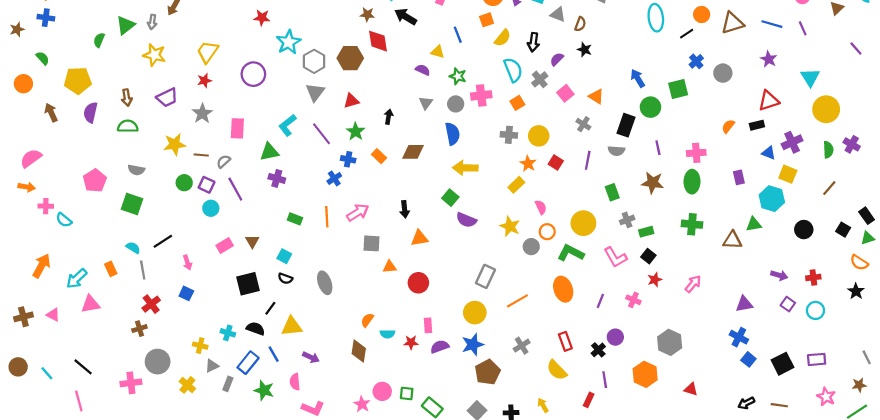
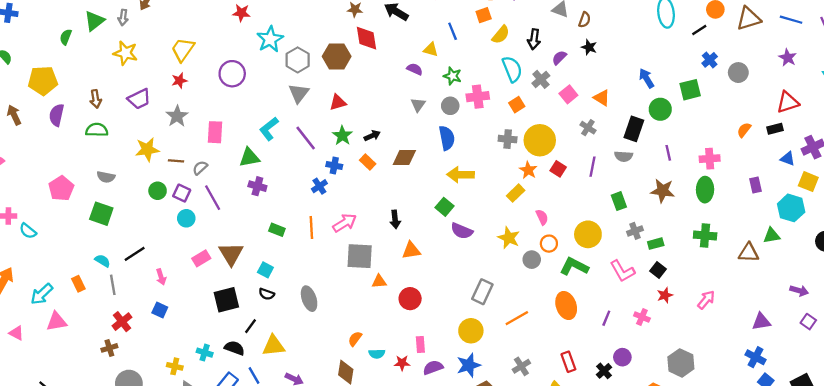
black arrow: (389, 117) -> (372, 136), moved, turned 56
yellow circle: (539, 136) -> (540, 140), size x1.4
brown triangle: (252, 241) -> (231, 254), size x1.6
gray square: (372, 243) -> (360, 256), size x1.4

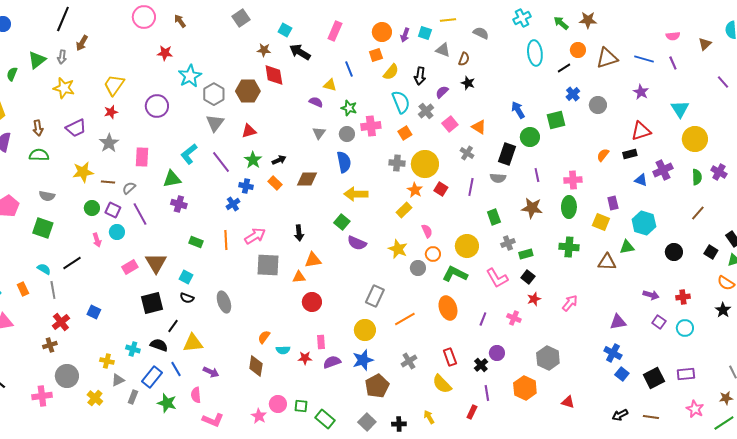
yellow square: (808, 182) -> (601, 222), moved
pink arrow: (161, 277) -> (97, 240), moved
orange triangle: (379, 281) -> (299, 277), moved

